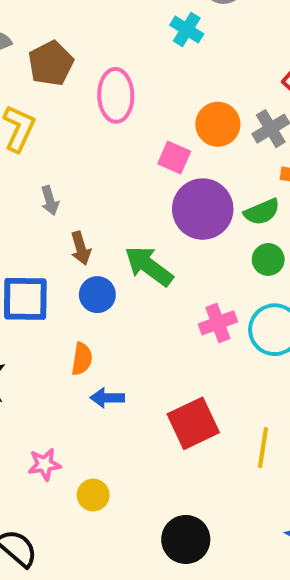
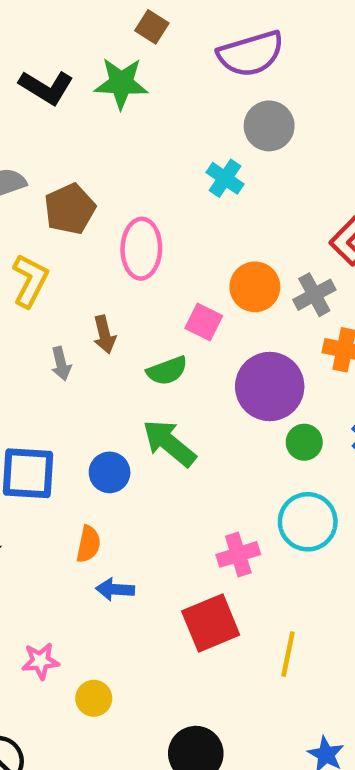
purple circle: (203, 209) -> (270, 387), moved
green semicircle: (262, 212) -> (167, 371), moved
brown arrow: (81, 248) -> (104, 335), moved
pink cross: (218, 323) -> (238, 554), moved

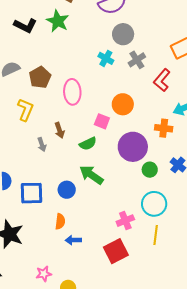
green star: (121, 83) -> (58, 21), turned 30
gray cross: (314, 295) -> (137, 60), moved
yellow line: (288, 654) -> (156, 235), moved

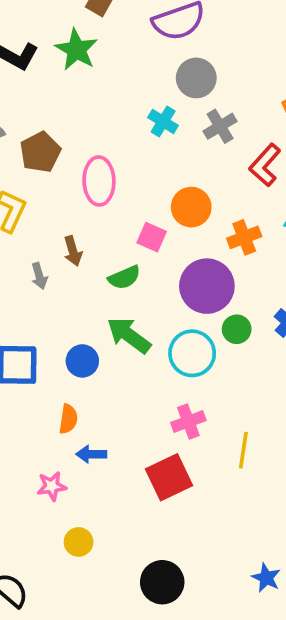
orange cross: (164, 128) -> (244, 237), moved, turned -30
cyan circle: (154, 204) -> (192, 353), moved
pink star: (44, 274) -> (52, 486), moved

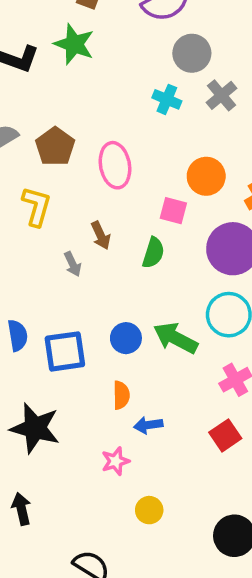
green semicircle: (124, 277) -> (153, 253), turned -40
green arrow: (129, 335) -> (176, 338), moved
red square: (169, 477) -> (225, 435), size x0.7

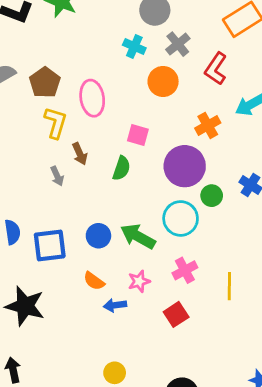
orange circle: (206, 176) -> (163, 82), moved
yellow L-shape: (36, 206) -> (56, 123), moved
orange semicircle: (121, 395) -> (94, 281), turned 125
pink star: (115, 461) -> (139, 281), moved

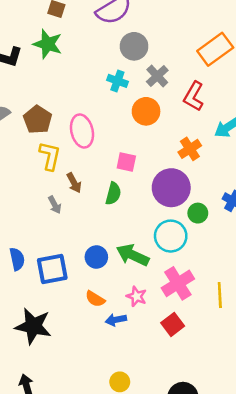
pink cross: (185, 270) -> (178, 283), size x1.4
pink star: (139, 281) -> (136, 296), turned -30

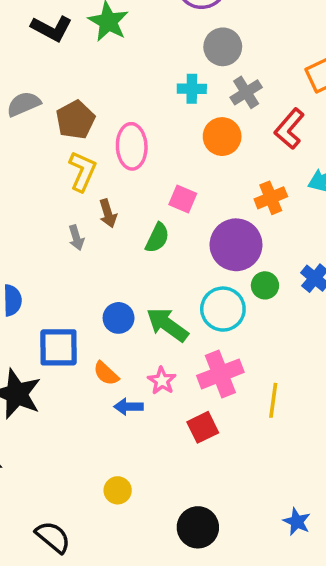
cyan cross: (117, 81) -> (192, 89), turned -30
blue square: (52, 269) -> (58, 347), moved

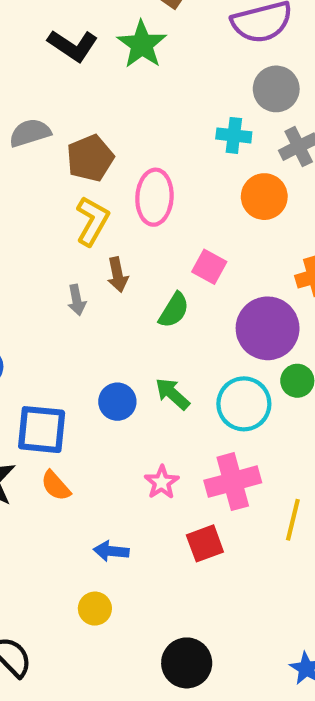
green arrow: (167, 325) -> (172, 394), moved, size x0.7
orange semicircle: (106, 373) -> (56, 486), moved
blue arrow: (128, 407) -> (111, 551), moved

